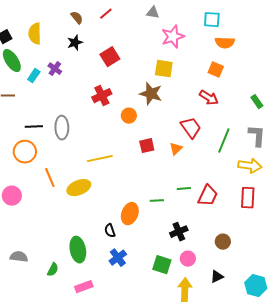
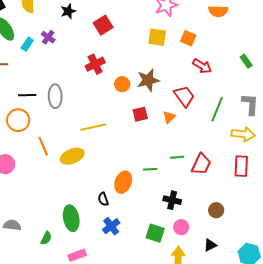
orange square: (216, 70) -> (188, 38), moved
brown star: (151, 94) -> (148, 80), moved, turned -30
green rectangle: (257, 102) -> (246, 61), moved
black cross: (179, 232) -> (172, 200), turned 36

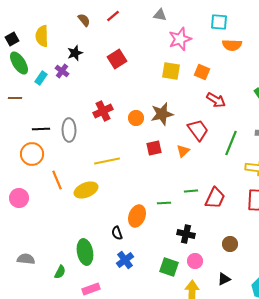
black star: (68, 11) -> (75, 53), moved
red cross: (95, 64) -> (103, 111), moved

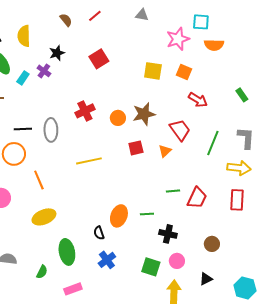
pink star: (180, 39) -> (178, 39), moved
yellow ellipse: (86, 190) -> (44, 217), moved
green line: (164, 203) -> (147, 214), moved

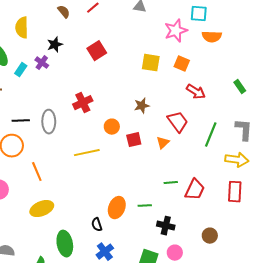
brown star: (144, 114) -> (142, 106), size x0.7
orange circle: (118, 118) -> (112, 127), moved

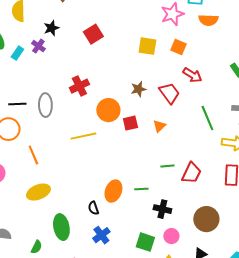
red trapezoid: (178, 122) -> (169, 93), moved
orange circle: (112, 127) -> (108, 110), size x1.5
green line: (211, 135) -> (207, 118), turned -45
brown circle: (210, 236) -> (206, 219), size x1.6

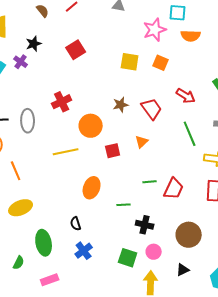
red arrow: (192, 75) -> (186, 96), moved
red square: (130, 123) -> (113, 151), moved
orange ellipse: (113, 191) -> (92, 188), moved

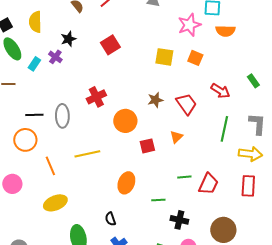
green line: (190, 134) -> (224, 129), turned 35
yellow line: (66, 152) -> (87, 154), moved

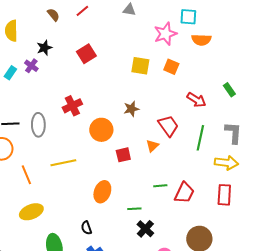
red trapezoid: (186, 104) -> (168, 126), moved
black cross: (179, 220) -> (145, 229), moved, turned 30

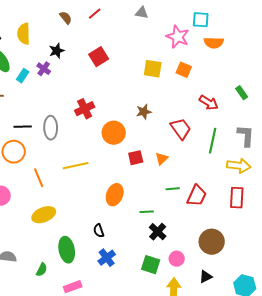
pink star: (165, 34) -> (178, 37), turned -30
orange triangle: (152, 146) -> (162, 159), moved

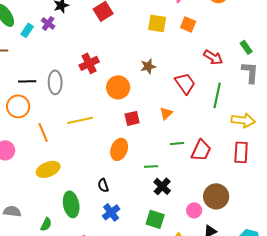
gray L-shape: (246, 136) -> (250, 72), moved
red square: (136, 158) -> (132, 118), moved
pink circle: (177, 259) -> (194, 210), moved

